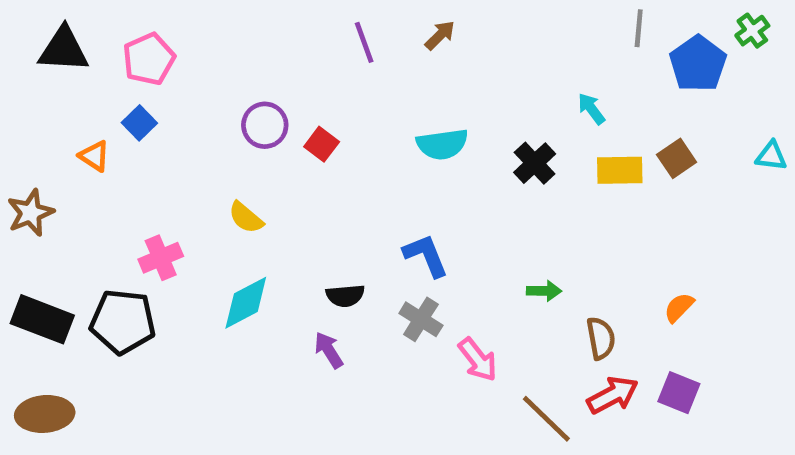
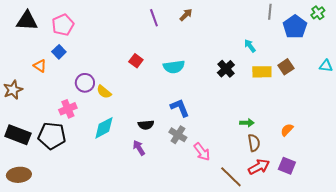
purple circle: (265, 125) -> (85, 83), moved
cyan semicircle: (442, 144) -> (174, 67), moved
green arrow: (544, 291) -> (247, 123), moved

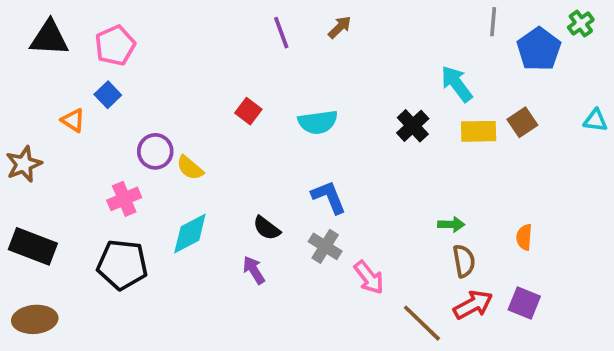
cyan arrow: (250, 46) -> (457, 84), size x1.5
black semicircle: (146, 125) -> (267, 228), turned 42
orange semicircle: (287, 130) -> (524, 237), turned -40
black pentagon: (52, 136) -> (122, 265), moved

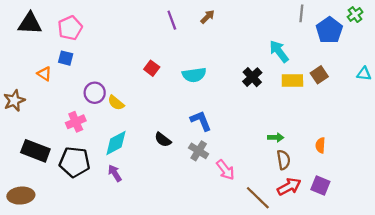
blue square: (108, 95) -> (66, 58), turned -32
black rectangle: (33, 246) -> (35, 151), moved
purple arrow: (254, 270) -> (115, 173), moved

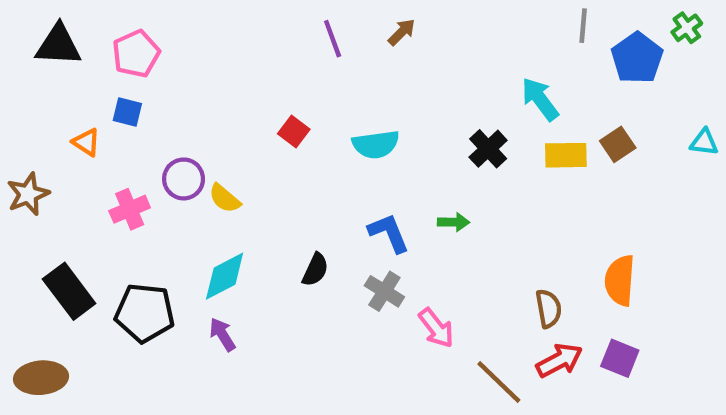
pink cross: (76, 122) -> (130, 209), moved
green arrow: (276, 137) -> (454, 222), moved
black semicircle: (163, 140) -> (315, 270), turned -102
orange semicircle: (320, 145) -> (620, 280), size x1.6
black rectangle: (35, 151) -> (69, 291), turned 32

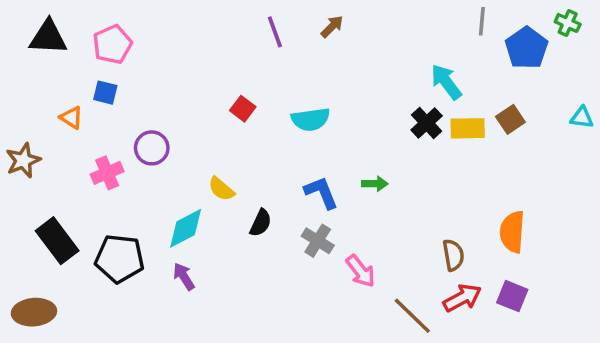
green cross: (687, 28) -> (568, 23), turned -30
black cross: (488, 149) -> (427, 123), moved
yellow semicircle: (225, 198) -> (221, 189), moved

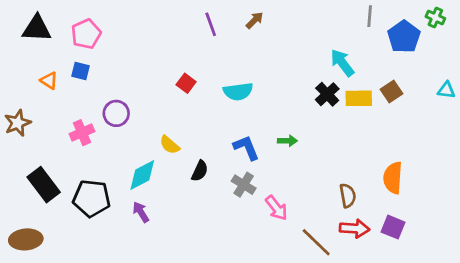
orange triangle: (71, 118) -> (49, 81), moved
red arrow: (462, 298) -> (355, 228), turned 32

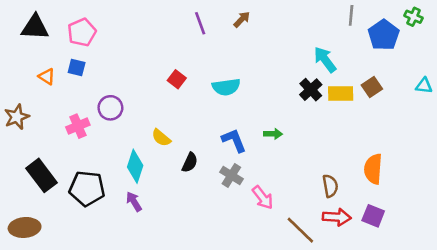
cyan diamond: (142, 175) -> (135, 166), turned -44

